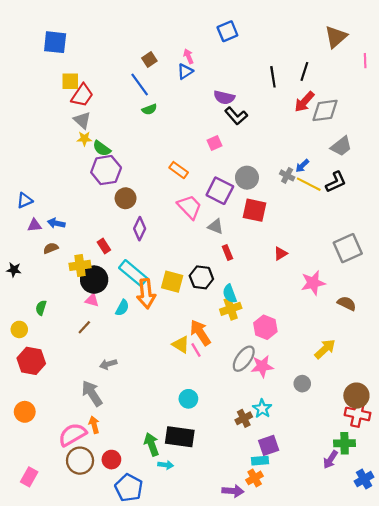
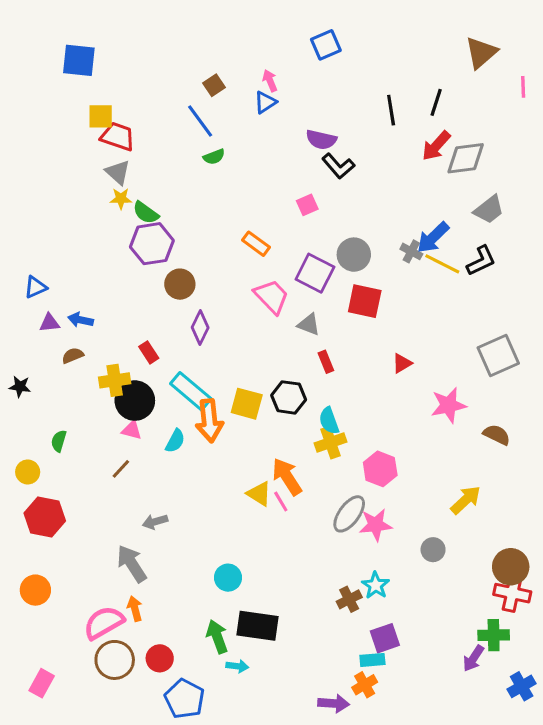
red trapezoid: (82, 95) -> (118, 137), turned -105
blue arrow: (302, 166) -> (433, 237), size x1.6
cyan circle: (188, 399) -> (228, 578), moved

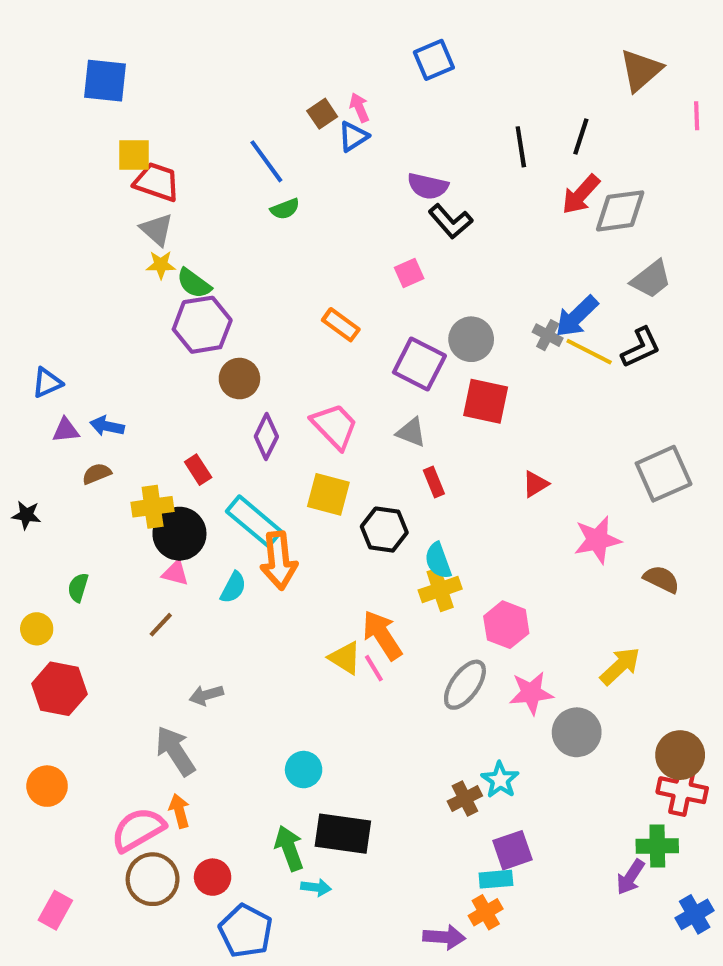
brown square: (214, 85) -> (322, 114), moved
pink trapezoid: (272, 296) -> (335, 426), moved
yellow square: (247, 404) -> (328, 494), moved
pink star: (376, 525) -> (531, 693), moved
gray circle: (433, 550) -> (577, 732), size x1.5

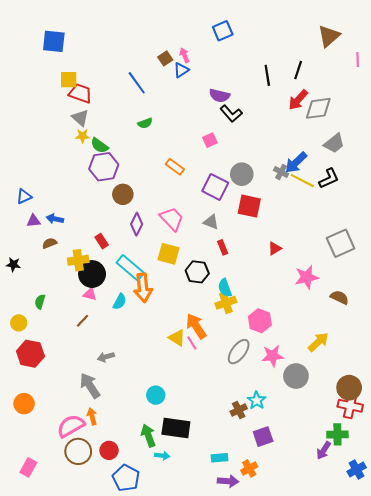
green semicircle: (285, 209) -> (145, 123), moved
cyan rectangle: (496, 879) -> (219, 458), moved

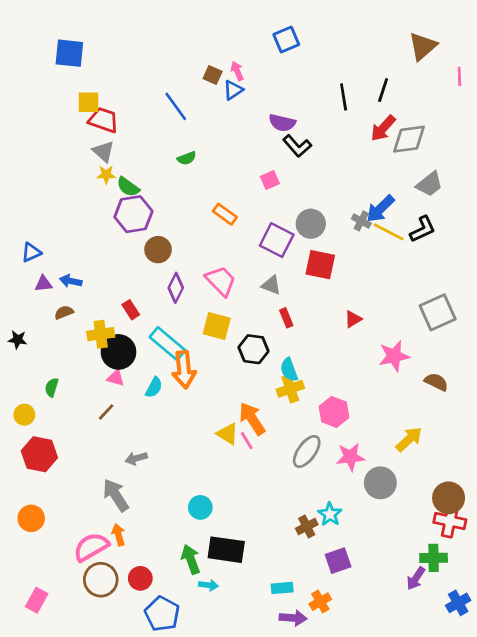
brown square: (165, 58) -> (213, 75), turned -32

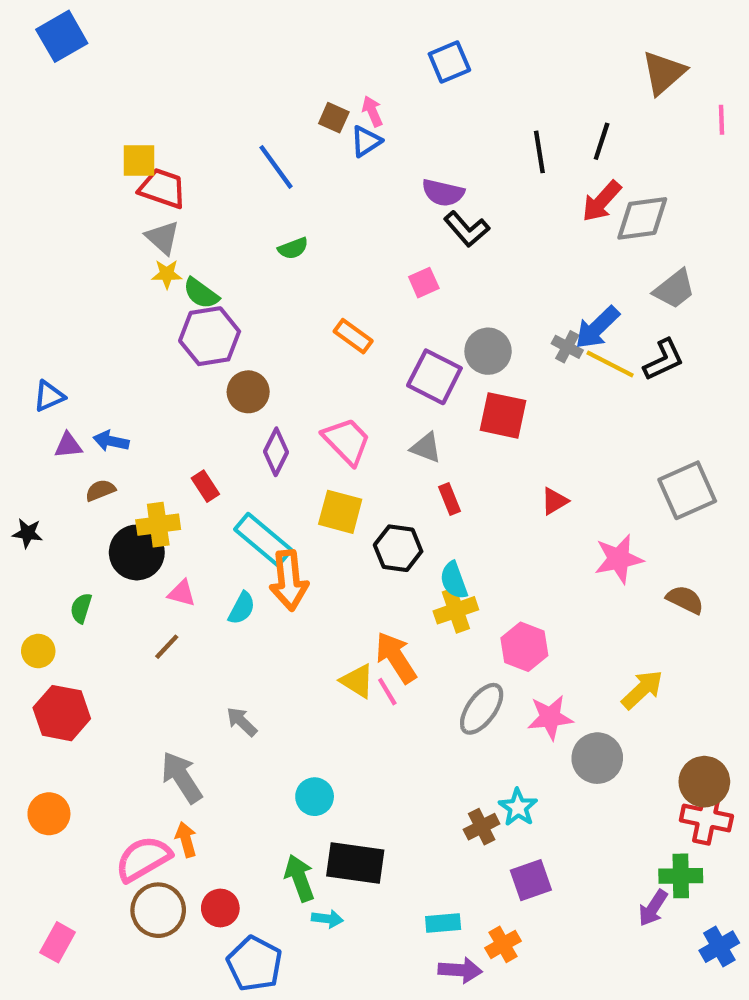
blue square: (69, 53) -> (62, 36), moved, turned -36
black circle: (118, 352) -> (137, 552), moved
gray arrow: (136, 458) -> (242, 722), moved, turned 60

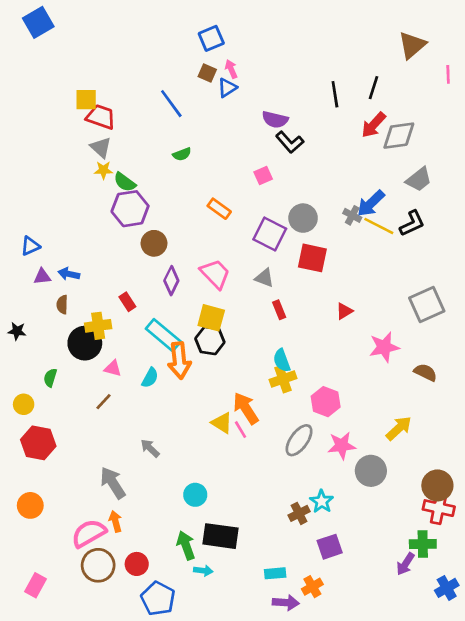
blue square: (449, 62) -> (211, 38), moved
brown semicircle: (100, 490) -> (62, 305), turned -66
black hexagon: (398, 548) -> (210, 340), moved

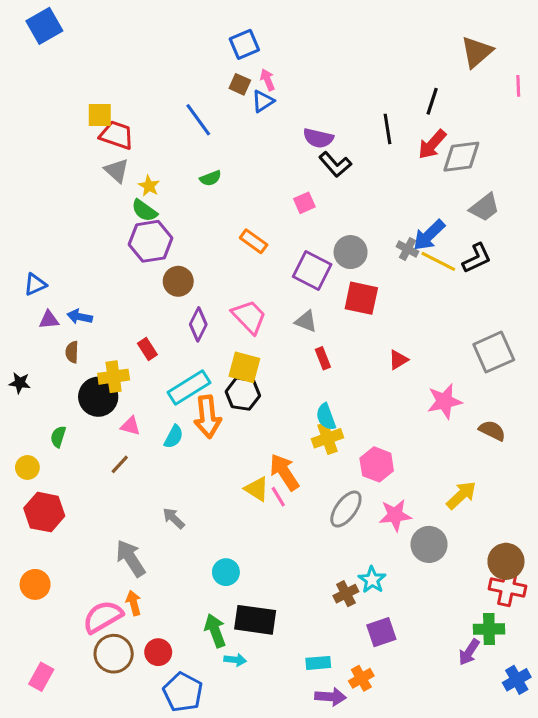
black line: (335, 94) -> (387, 129), moved
yellow star: (103, 170) -> (149, 186), moved, turned 30
cyan rectangle: (163, 335) -> (189, 387), turned -72

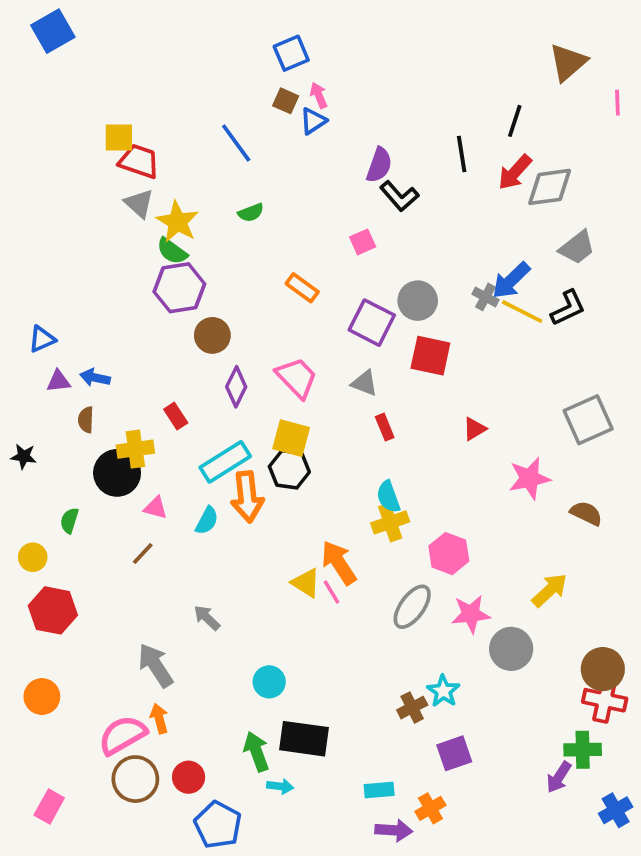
purple semicircle: (318, 138) -> (379, 165), turned -84
yellow star: (149, 186) -> (178, 222), size x1.6

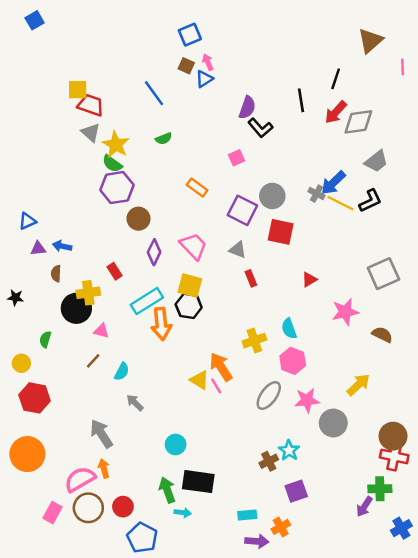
blue square: (53, 31) -> (35, 20), size x0.7
cyan semicircle: (388, 497) -> (289, 329), moved
cyan semicircle: (207, 521) -> (122, 372), moved
orange circle: (42, 697) -> (27, 454), size x1.5
pink rectangle: (49, 807) -> (52, 513), moved

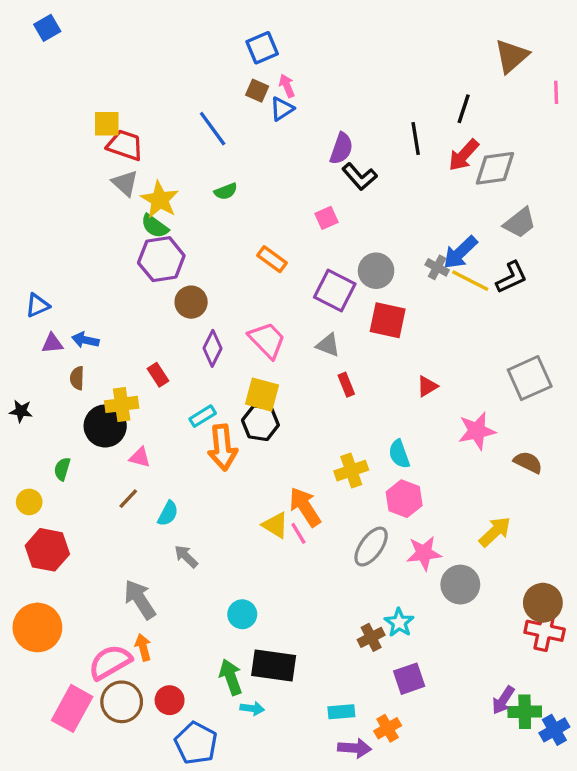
cyan rectangle: (147, 301) -> (203, 416), size x0.6
green cross: (380, 489) -> (525, 712), moved
pink rectangle: (52, 513) -> (72, 708), size x1.5

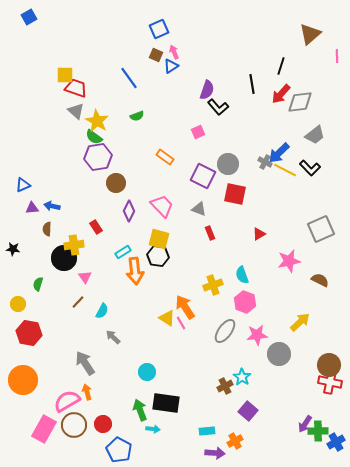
black L-shape: (511, 277) -> (310, 168), turned 70
pink triangle: (140, 457) -> (85, 277), turned 40
purple square: (409, 679) -> (248, 411), turned -30

